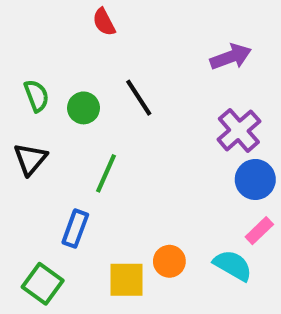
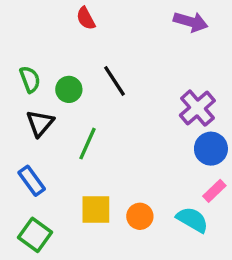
purple arrow: (231, 57) -> (191, 22), moved, turned 36
black triangle: (30, 159) -> (40, 123), moved
blue rectangle: (75, 229) -> (32, 181), moved, turned -56
yellow square: (126, 280) -> (96, 210), moved

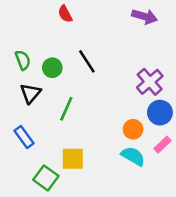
orange circle: (140, 216) -> (133, 129), moved
cyan semicircle: (192, 220) -> (133, 156), moved
green square: (35, 235) -> (46, 178), moved

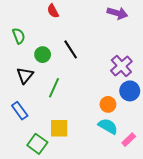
green semicircle: (23, 60) -> (19, 36), moved
pink rectangle: (163, 145) -> (129, 140), moved

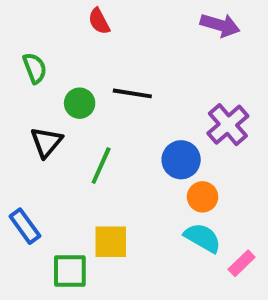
black line: (71, 49) -> (132, 93), turned -48
blue circle: (130, 91) -> (181, 160), moved
blue rectangle: (20, 111) -> (25, 226), moved
green square: (37, 144) -> (70, 271), turned -36

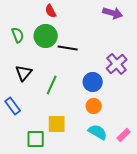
green circle: (80, 103) -> (46, 36), moved, size x1.5
orange circle: (203, 197) -> (94, 106), moved
blue rectangle: (25, 226) -> (13, 106), moved
cyan semicircle: (203, 238) -> (98, 132), moved

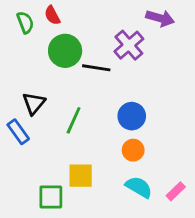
red semicircle: (51, 11) -> (52, 15), moved
green semicircle: (18, 35) -> (25, 22), moved
purple cross: (117, 64) -> (129, 45), moved
blue rectangle: (13, 106) -> (18, 132), moved

